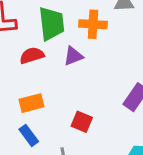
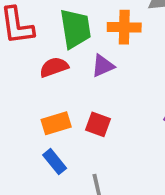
red square: (82, 122) -> (98, 124), moved

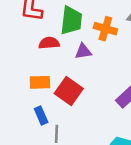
red square: (98, 124) -> (69, 91), size x1.5
blue rectangle: (55, 162) -> (41, 115), moved

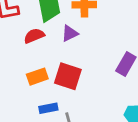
blue rectangle: (41, 115) -> (48, 108), turned -60

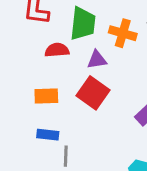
red square: (68, 76) -> (93, 93), moved

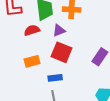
blue rectangle: (48, 135) -> (55, 78), moved

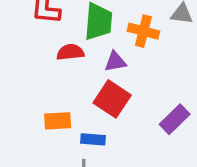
orange rectangle: (32, 61) -> (58, 121), moved

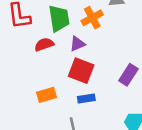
orange cross: (143, 31) -> (92, 18), turned -30
blue rectangle: (93, 139) -> (86, 99), moved

